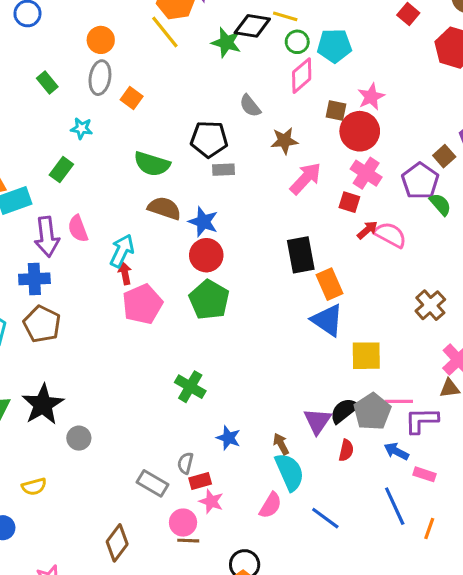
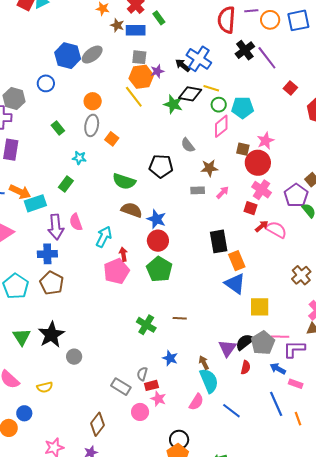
gray rectangle: (223, 170) -> (198, 190), moved
pink arrow: (306, 178) -> (223, 192), size x0.6
red arrow: (125, 273) -> (123, 254), moved
orange line: (429, 529) -> (298, 419), turned -40
brown line: (188, 541) -> (180, 318), moved

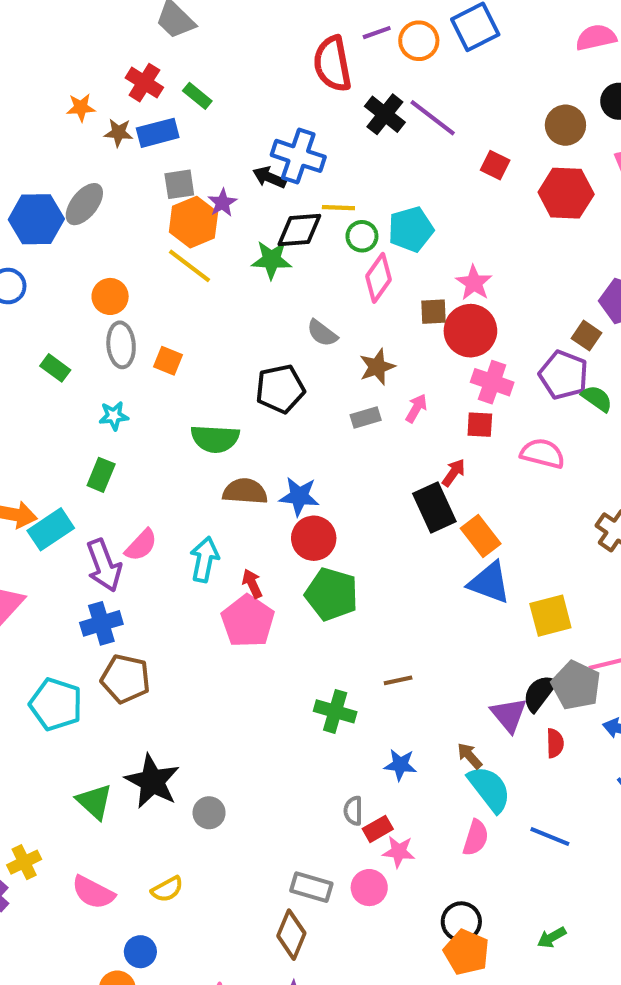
pink semicircle: (76, 222) -> (141, 545), turned -102
red arrow: (262, 226) -> (454, 473), moved
gray rectangle: (121, 387) -> (311, 887), moved

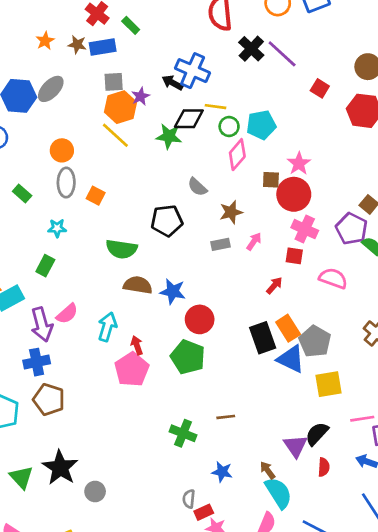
orange star: (81, 107) -> (45, 41), moved, turned -30
black rectangle: (434, 508) -> (263, 338), moved
red circle: (314, 538) -> (200, 319), moved
gray pentagon: (576, 685) -> (315, 341), moved

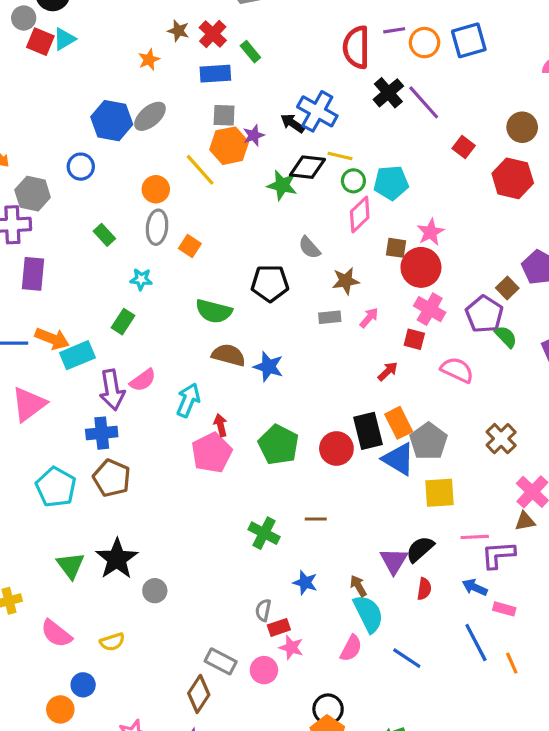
brown star: (77, 45) -> (178, 31), moved
yellow line: (115, 135) -> (200, 170), moved
red circle: (200, 319) -> (336, 449), moved

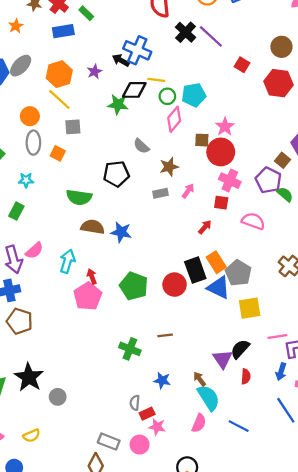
gray square: (224, 115) -> (73, 127), moved
orange hexagon: (229, 146) -> (59, 74), moved
blue arrow: (475, 587) -> (281, 372), turned -91

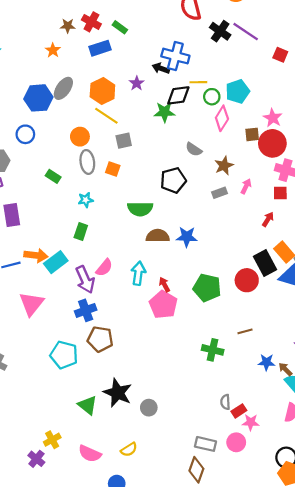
blue star: (162, 380) -> (267, 362), moved

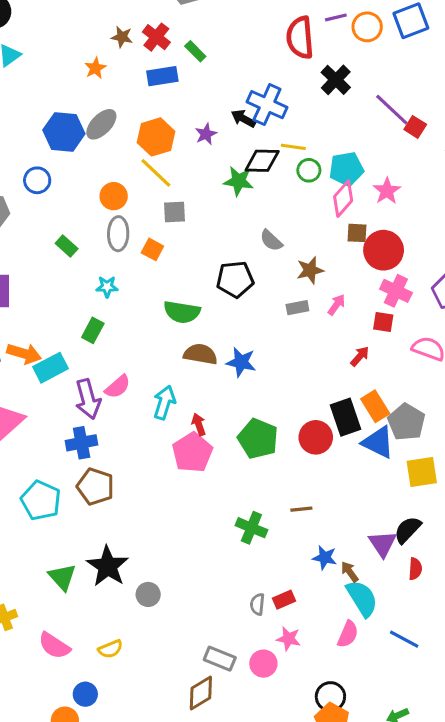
purple line: (246, 32) -> (392, 110), moved
pink diamond: (222, 118) -> (343, 199), moved
pink star: (273, 118) -> (387, 191), moved
red rectangle: (239, 411) -> (284, 600), moved
brown diamond: (196, 470) -> (201, 693), turned 30

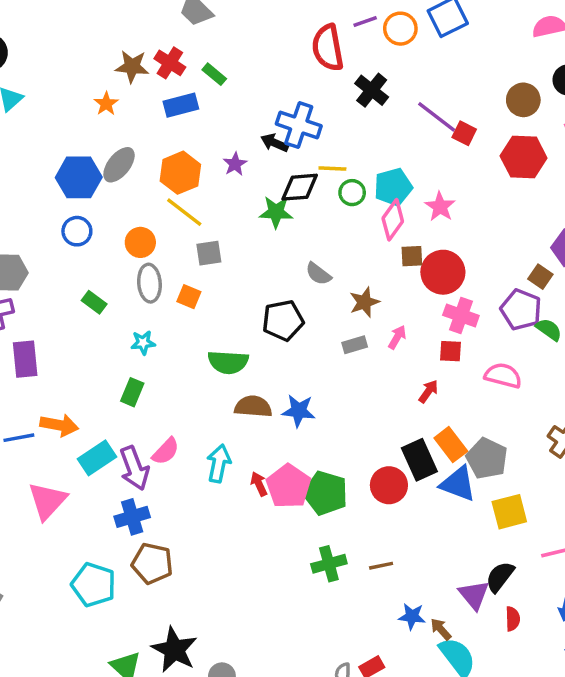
brown star: (122, 37) -> (132, 67), size x1.4
blue circle: (37, 180) -> (77, 231), moved
cyan rectangle: (51, 368) -> (97, 458), moved
pink pentagon: (192, 453) -> (289, 486), moved
green cross: (251, 528) -> (329, 564), moved, turned -32

